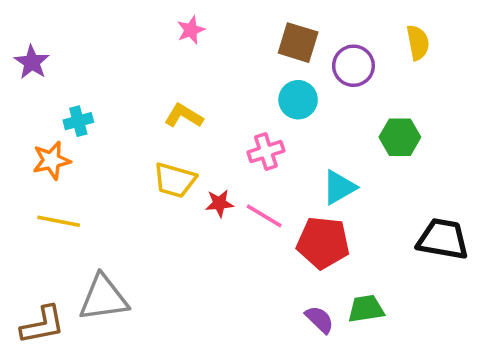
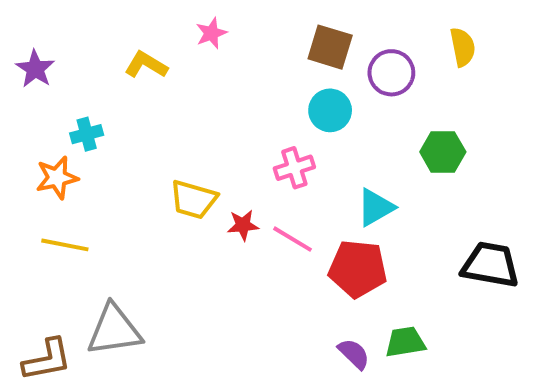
yellow L-shape: (184, 116) -> (146, 65), moved

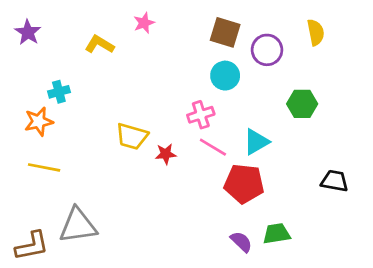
purple star: (35, 69) -> (28, 32), moved
pink line: (292, 239) -> (213, 147), moved
black trapezoid: (490, 265) -> (335, 181), size x0.7

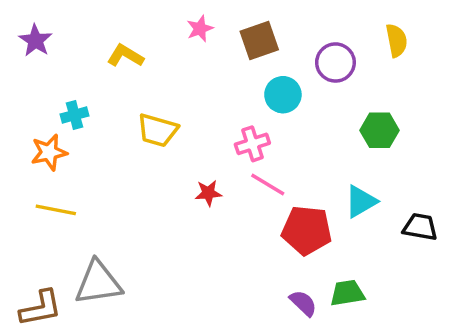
pink star: (144, 23) -> (200, 29), moved
brown square: (225, 32) -> (259, 40), moved, turned -36
yellow trapezoid: (132, 136) -> (158, 130), moved
cyan triangle: (256, 142) -> (361, 201), moved

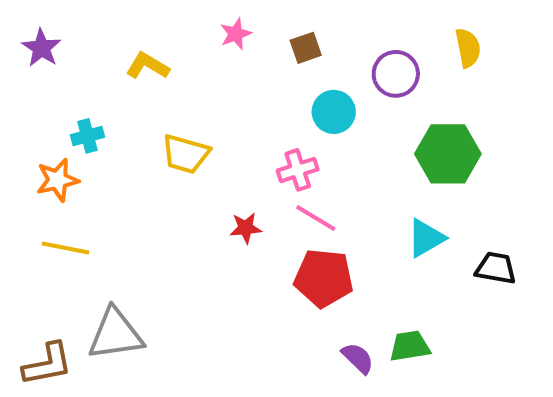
brown square: (259, 40) -> (306, 48), size x0.7
green hexagon: (380, 130) -> (448, 154), size x1.4
red pentagon: (307, 230) -> (324, 278), moved

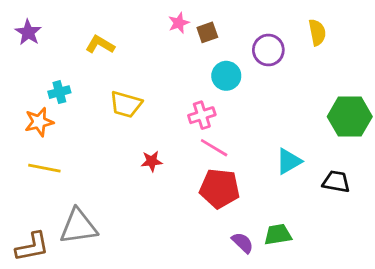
pink star: (236, 34) -> (179, 23), moved
green hexagon: (448, 154) -> (350, 117), moved
red star: (246, 228) -> (152, 161), moved

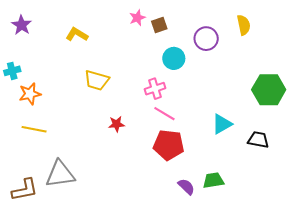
cyan cross: (59, 92) -> (12, 71), moved

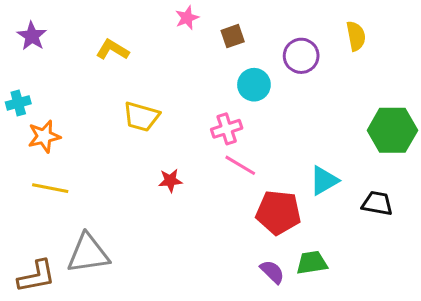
pink star: (137, 18) -> (187, 18), moved
red pentagon: (169, 145) -> (278, 212), moved

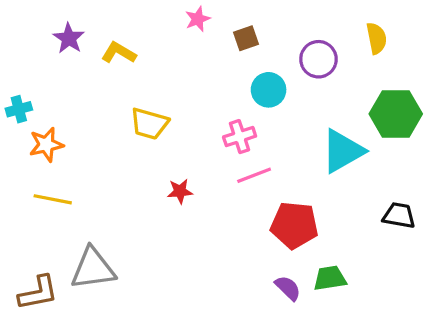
purple star: (32, 36) -> (69, 38), moved
green hexagon: (392, 130) -> (396, 114), moved
pink line: (240, 165) -> (254, 175), turned -52
cyan triangle: (324, 181) -> (343, 151), moved, size x1.4

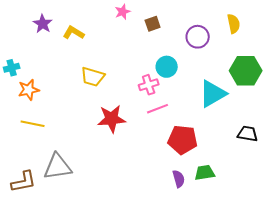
cyan circle: (269, 90) -> (167, 67), moved
red star: (180, 191) -> (112, 119), size x1.8
purple semicircle: (288, 288) -> (179, 179), turned 30

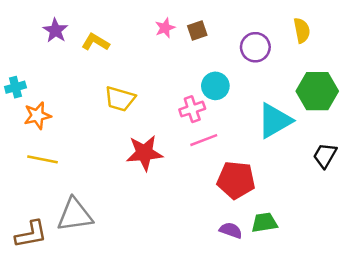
pink star: (123, 12) -> (165, 28), moved
black trapezoid: (248, 134) -> (325, 156), moved, turned -70
purple semicircle: (179, 179) -> (231, 230), turned -54

